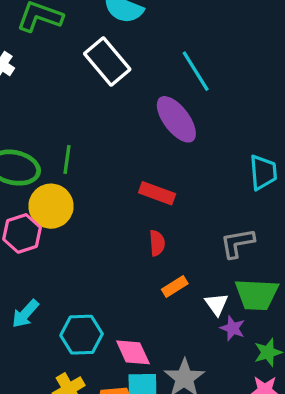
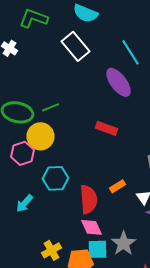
green line: (67, 160) -> (50, 107), turned 60
red semicircle: (157, 243) -> (88, 199), moved, size x1.8
cyan hexagon: (82, 335) -> (56, 178), moved

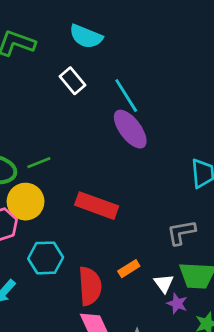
white rectangle: (76, 46) -> (72, 81), size x0.7
cyan line: (130, 52) -> (126, 96), moved
red rectangle: (106, 128) -> (97, 206), moved, size x1.4

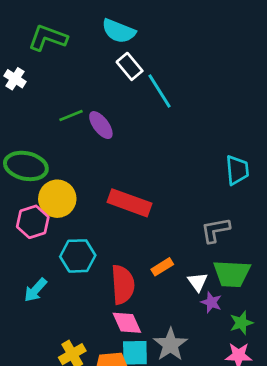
white rectangle: (72, 81) -> (130, 66), moved
purple ellipse: (130, 129) -> (101, 125), moved, size x0.7
green line: (39, 163) -> (71, 116), moved

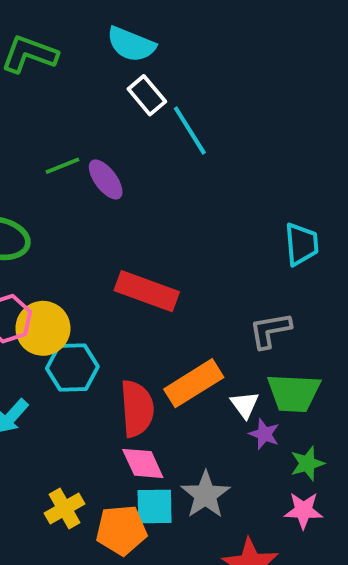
yellow circle: (57, 199) -> (43, 328), moved
orange rectangle: (162, 267) -> (194, 383), size x1.8

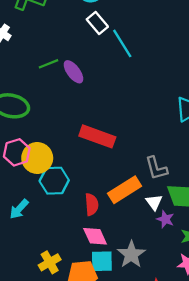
gray L-shape: (270, 330) -> (156, 168), moved, turned -95
red semicircle: (137, 409) -> (92, 204), size x0.7

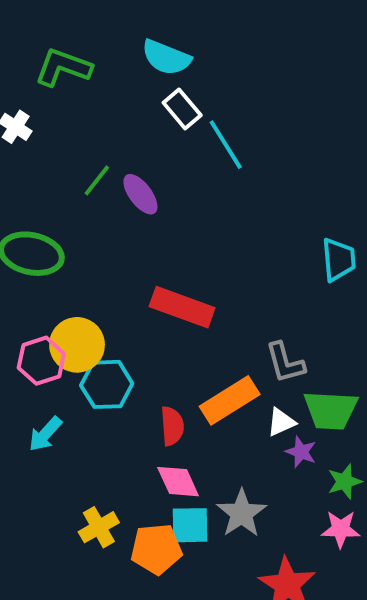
green line: (49, 64) -> (97, 180), turned -30
pink hexagon: (17, 152) -> (41, 361), moved
white triangle: (154, 202) -> (281, 422), turned 42

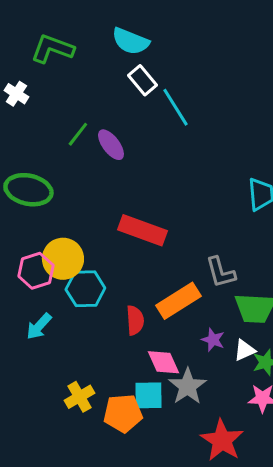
white triangle: (281, 422) -> (245, 350), moved
purple star: (301, 452) -> (213, 340), moved
pink diamond: (178, 482) -> (164, 362), moved

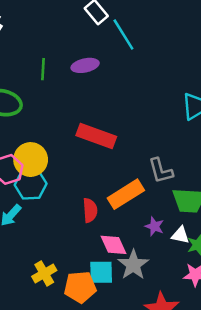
green line: (78, 134) -> (43, 69), moved, turned -35
purple ellipse: (111, 145) -> (85, 65), moved, turned -65
cyan hexagon: (85, 289) -> (31, 184), moved
white triangle: (245, 350) -> (180, 235), turned 36

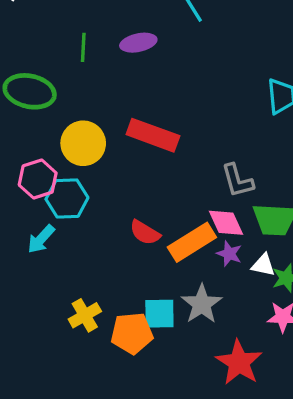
yellow circle: (31, 160) -> (83, 143), moved
orange rectangle: (126, 194) -> (192, 242), moved
red semicircle: (90, 210) -> (145, 233), turned 125
pink diamond: (114, 245) -> (226, 223), moved

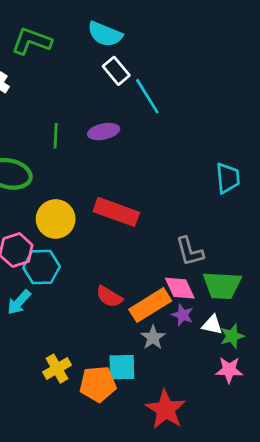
gray star: (202, 304) -> (153, 338), moved, size x0.7
red star: (239, 362) -> (166, 409), moved

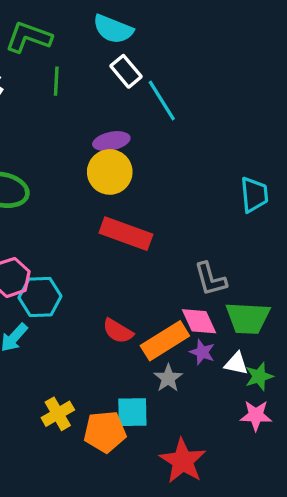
green line: (56, 136) -> (56, 81), moved
yellow circle: (56, 219) -> (110, 172), moved

